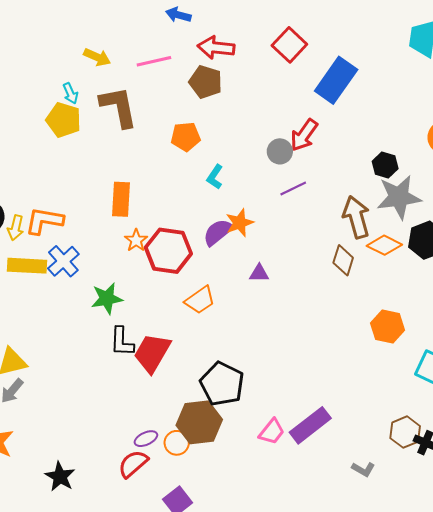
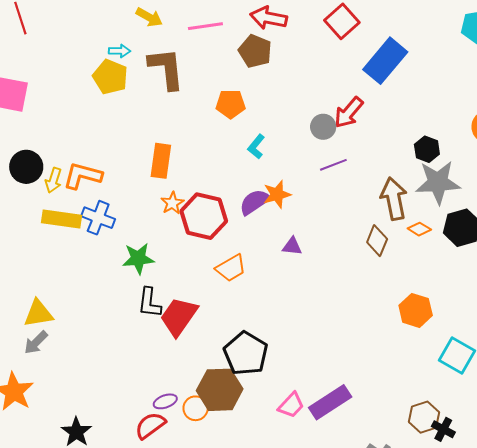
cyan arrow: (70, 93) -> (120, 51), turned -70
orange diamond: (384, 245) -> (419, 229), size x0.7
blue cross: (63, 261) -> (98, 218), turned -32

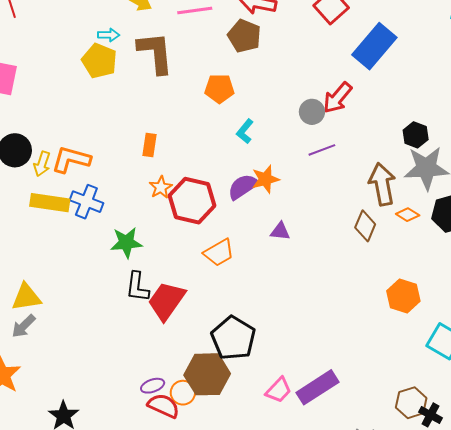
orange rectangle: (161, 161) -> (149, 145), size x0.7
red semicircle: (150, 425) -> (163, 406), moved, turned 60

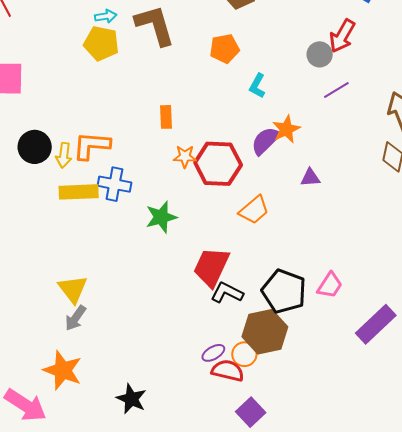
orange star: (161, 187) -> (185, 157), turned -30
black L-shape: (137, 287) -> (227, 293), moved, turned 120
yellow triangle: (26, 297) -> (73, 289), turned -48
pink trapezoid: (279, 390) -> (330, 285), moved

